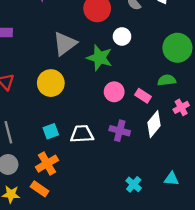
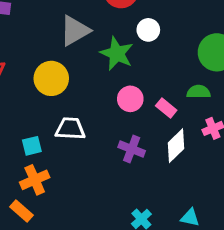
cyan square: (51, 131) -> (32, 146), moved
white trapezoid: (82, 134) -> (70, 129), moved

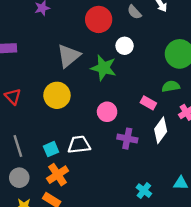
pink circle: (130, 99) -> (107, 112), moved
white trapezoid: (70, 129) -> (79, 145), moved

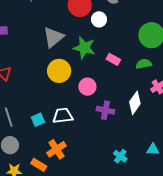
white circle: (125, 46) -> (99, 19), moved
yellow circle: (57, 95) -> (59, 71), moved
pink rectangle: (148, 103) -> (113, 59), moved
orange cross: (58, 175) -> (57, 149), moved

